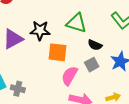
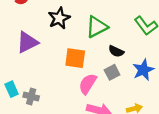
green triangle: (76, 23) -> (97, 27), turned -45
black star: (40, 30) -> (59, 18), moved, turned -30

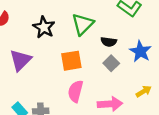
pink semicircle: (88, 84) -> (75, 91), moved

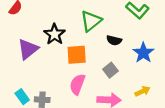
black star: (44, 27) -> (54, 34), moved
gray square: (111, 63) -> (110, 70), moved

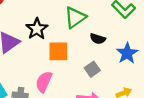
pink semicircle: (77, 84) -> (44, 82), moved

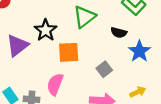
black semicircle: (98, 39) -> (119, 33), moved

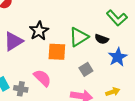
green triangle: (84, 17) -> (79, 37), moved
pink semicircle: (55, 84) -> (42, 78), turned 108

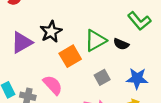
orange square: (57, 52) -> (70, 56), turned -36
blue star: (118, 57) -> (137, 78), moved, turned 30

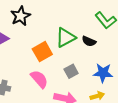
black star: (51, 32) -> (20, 16), moved
pink semicircle: (53, 85) -> (39, 79), moved

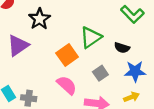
black semicircle: (89, 41) -> (122, 48), moved

